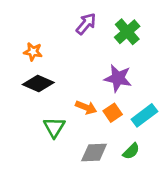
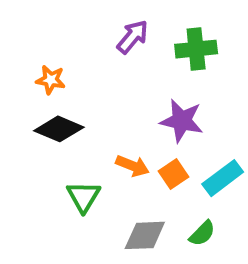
green cross: (127, 32) -> (196, 49), turned 35

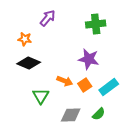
purple arrow: (133, 37) -> (48, 18), moved

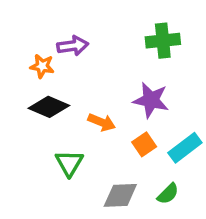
purple arrow: (48, 18) -> (73, 46), moved, turned 42
orange arrow: (65, 81) -> (102, 122), moved

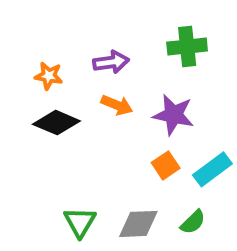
purple arrow: (73, 46) -> (111, 62), moved
orange arrow: (102, 122) -> (117, 105), moved
green triangle: (69, 163) -> (80, 222), moved

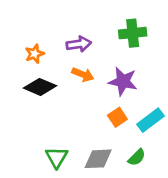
orange star: (49, 76) -> (35, 54), turned -30

